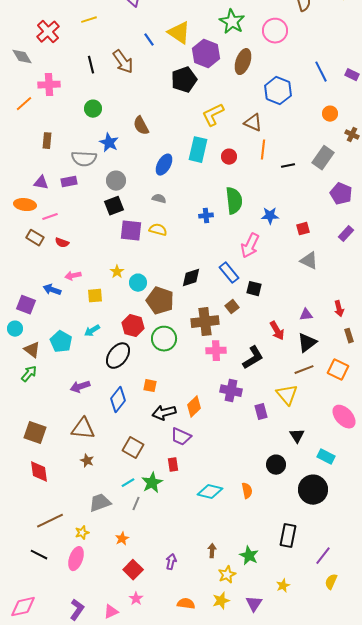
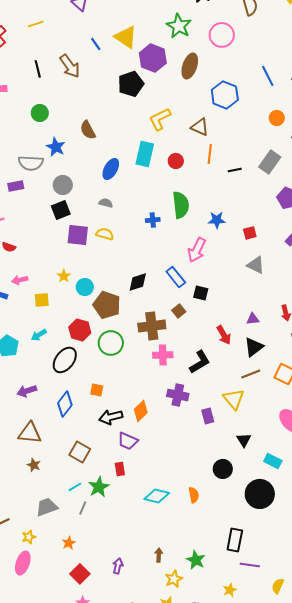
purple line: (323, 556) -> (250, 565), moved, turned 60

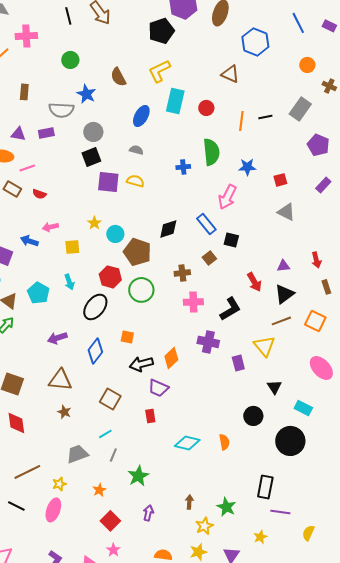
yellow L-shape: (160, 119) -> (159, 71), moved
orange line: (210, 154) -> (241, 121), moved
brown cross: (152, 326) -> (182, 273), size x0.6
cyan arrow: (39, 335) -> (69, 282), turned -77
green star: (99, 487) -> (138, 476), moved

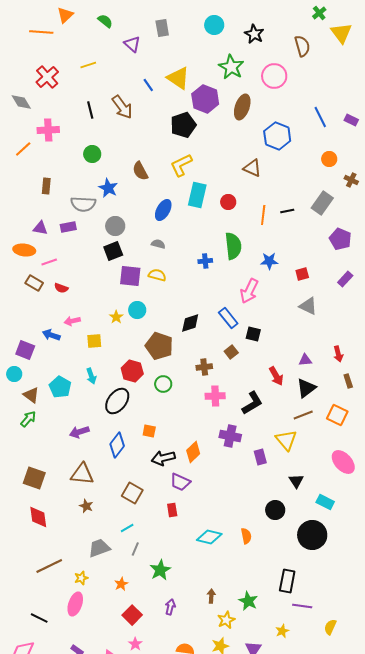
cyan circle: (115, 234) -> (137, 310), moved
green circle: (141, 290) -> (163, 384), size x0.7
black line: (16, 506) -> (39, 618), moved

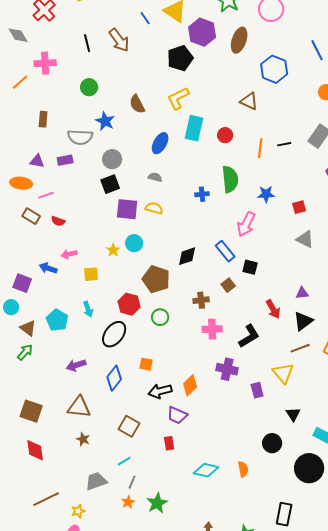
orange star: (121, 584) -> (128, 502), moved

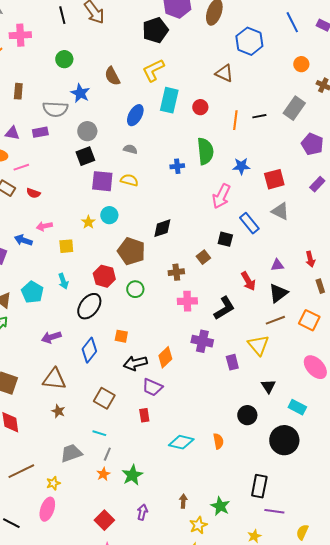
red square: (299, 207) -> (274, 179), size x1.5
blue rectangle: (225, 251) -> (249, 223), moved
cyan line: (124, 461) -> (99, 433), turned 48

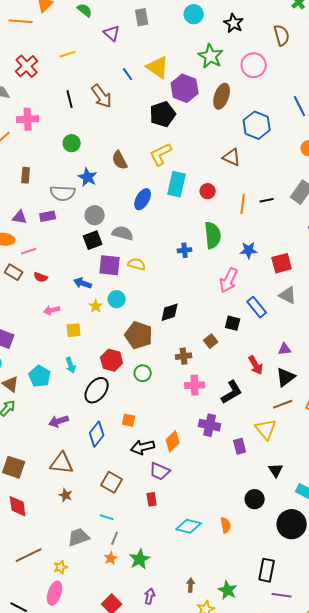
gray semicircle: (130, 149) -> (123, 233), moved, size x1.5
blue arrow: (23, 240) -> (83, 283), moved

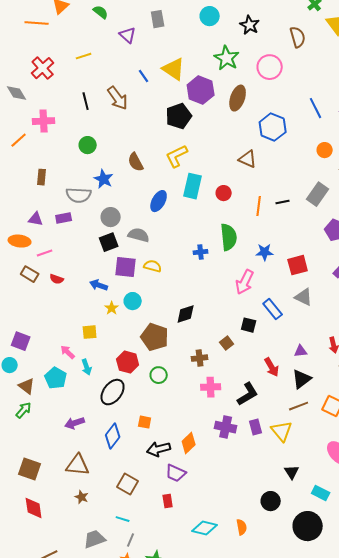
pink arrow: (52, 310) -> (68, 352), moved, turned 56
purple rectangle: (240, 446) -> (256, 427), moved

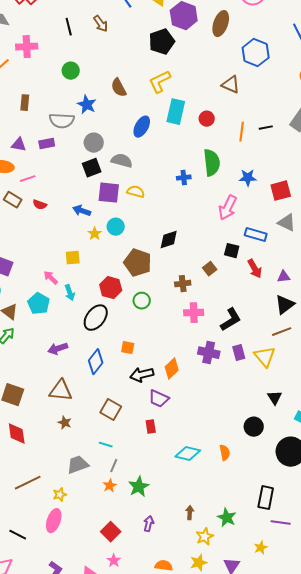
brown arrow: (118, 98) -> (101, 24), size x0.7
blue rectangle: (273, 309) -> (256, 235), turned -35
red arrow: (272, 367) -> (255, 269), moved

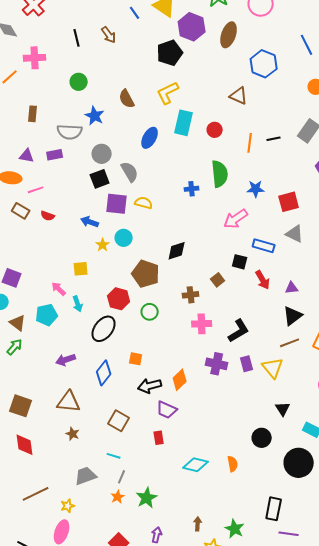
gray semicircle: (122, 161) -> (130, 172), turned 45
pink arrow: (228, 208) -> (236, 219), turned 30
cyan pentagon: (39, 304) -> (47, 315), turned 30

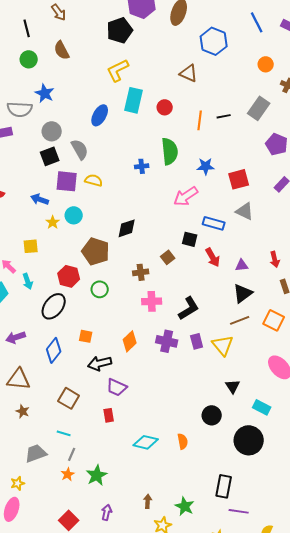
black line: (77, 38) -> (27, 28), moved
brown semicircle: (127, 99) -> (62, 50), moved
orange diamond: (180, 380) -> (130, 341), moved

